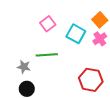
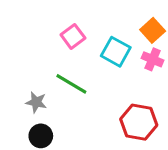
pink cross: (100, 39) -> (153, 59), turned -32
green line: (47, 55) -> (71, 84), turned 35

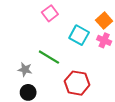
pink square: (73, 36) -> (50, 13), moved
red hexagon: (139, 122) -> (77, 83), moved

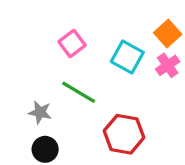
pink square: (50, 13) -> (72, 44), moved
pink cross: (104, 40) -> (168, 65), turned 32

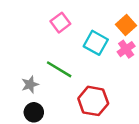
pink square: (72, 44) -> (60, 23), moved
gray star: (40, 112) -> (30, 84), turned -30

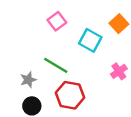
pink cross: (126, 49) -> (119, 71), moved
red hexagon: (93, 101) -> (70, 95), moved

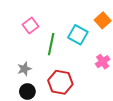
pink square: (57, 21) -> (30, 26), moved
green line: (56, 65) -> (51, 44), moved, turned 70

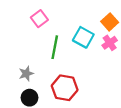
pink square: (30, 26) -> (39, 19), moved
pink cross: (103, 62) -> (110, 43), moved

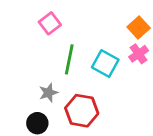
cyan square: (83, 37) -> (105, 64), moved
gray star: (26, 74) -> (48, 93), moved

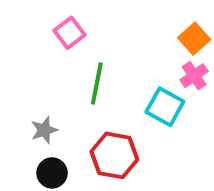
cyan square: (105, 64) -> (165, 107), moved
gray star: (48, 93) -> (44, 130), moved

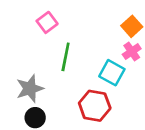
gray star: (44, 130) -> (30, 89), size x1.5
red hexagon: (114, 155) -> (95, 106), moved

